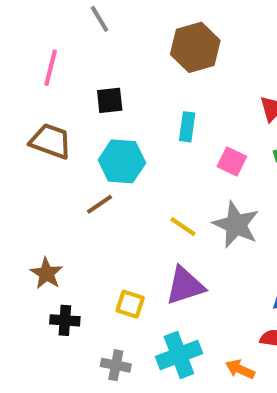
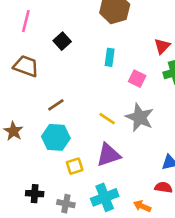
black square: (110, 100) -> (62, 41), turned -36
cyan hexagon: (122, 161) -> (56, 137), moved
brown star: (47, 274) -> (13, 131), moved
yellow square: (130, 304) -> (75, 166), turned -36
black cross: (65, 320) -> (35, 194), moved

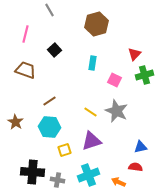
black cross: (35, 194) -> (32, 172), size x1.6

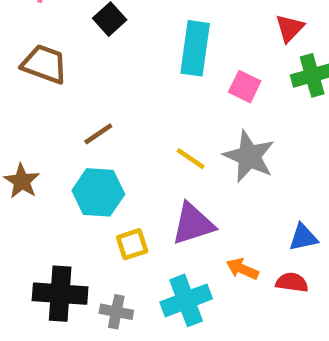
cyan rectangle: (92, 63) -> (195, 48), size x1.6
orange arrow: (118, 182) -> (242, 269), moved

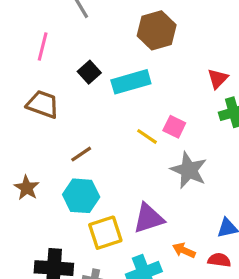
cyan rectangle: (195, 48) -> (131, 82), moved, turned 66
pink square: (245, 87) -> (174, 127), moved
yellow line: (191, 159) -> (147, 136), moved
yellow square: (132, 244) -> (105, 233), size x1.5

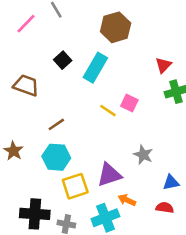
pink line: (43, 46) -> (26, 24), moved, turned 30
cyan rectangle: (131, 82) -> (95, 68), turned -44
gray star: (189, 170) -> (143, 155), moved, size x0.7
orange arrow: (184, 250) -> (127, 200), moved

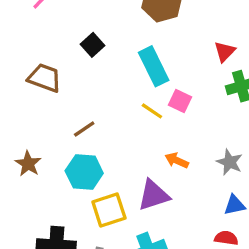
cyan rectangle: (95, 68) -> (154, 66), moved, turned -56
gray star: (143, 155) -> (230, 162), moved
orange arrow: (127, 200) -> (177, 160), moved

